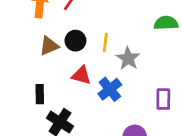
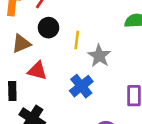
black circle: (75, 41) -> (48, 28), moved
red triangle: (81, 75) -> (37, 71), moved

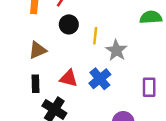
brown triangle: (21, 44) -> (38, 50), moved
red triangle: (37, 71) -> (69, 78), moved

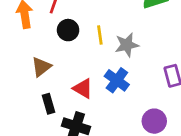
gray star: (116, 50) -> (127, 45), turned -30
red triangle: (69, 78) -> (83, 88), turned 30

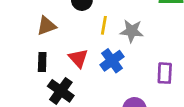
yellow line: (100, 35) -> (104, 25), moved

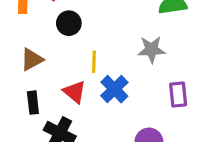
yellow line: (104, 25) -> (94, 62), moved
gray star: (132, 31) -> (151, 50), moved

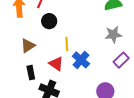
gray star: (151, 50) -> (113, 35), moved
purple rectangle: (178, 94) -> (121, 60), turned 56

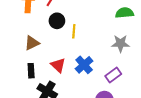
yellow line: (67, 44) -> (74, 31), moved
purple rectangle: (121, 60) -> (113, 75), moved

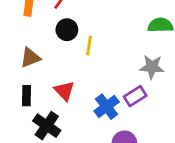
blue cross: (84, 65) -> (107, 107), moved
purple rectangle: (113, 75) -> (135, 96), moved

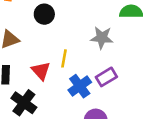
yellow line: (89, 46) -> (64, 58), moved
gray star: (152, 67) -> (102, 38), moved

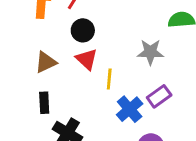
red triangle: (41, 71) -> (87, 59), moved

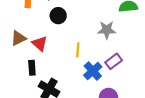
red triangle: (87, 59) -> (40, 44), moved
brown triangle: (46, 62) -> (18, 38), moved

